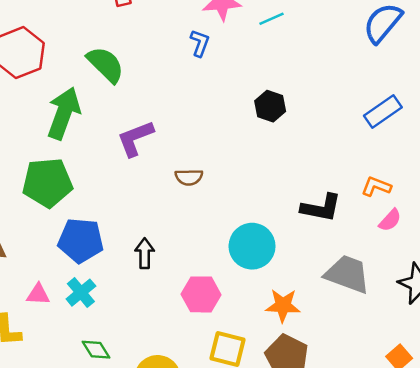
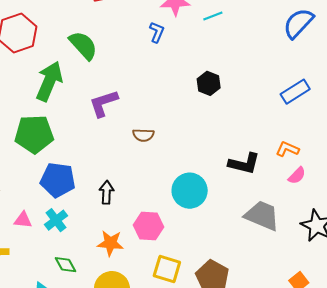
orange star: (283, 306) -> (110, 243), moved

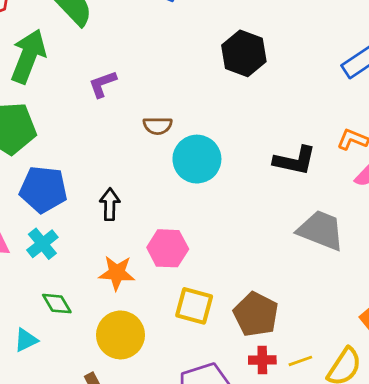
black hexagon: (209, 83) -> (244, 53), size x1.4
purple L-shape: (104, 103) -> (103, 84), size x0.7
cyan circle: (190, 191) -> (197, 159), moved

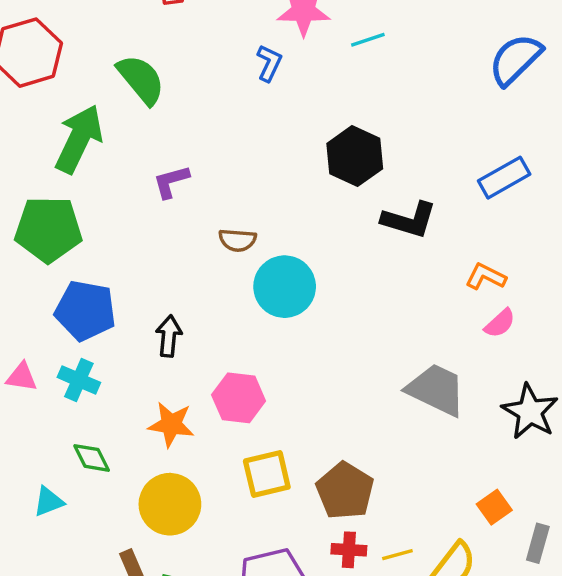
black L-shape: (295, 161) -> (409, 220), moved
cyan cross: (42, 244) -> (79, 380), turned -32
yellow square: (194, 306) -> (267, 474), turned -33

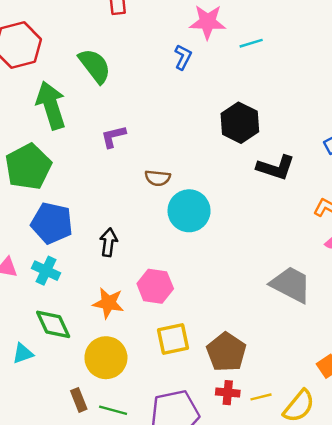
green arrow: (79, 139) -> (51, 105), turned -45
green pentagon: (48, 229) -> (28, 167), turned -30
green diamond: (92, 458) -> (53, 324), size x1.4

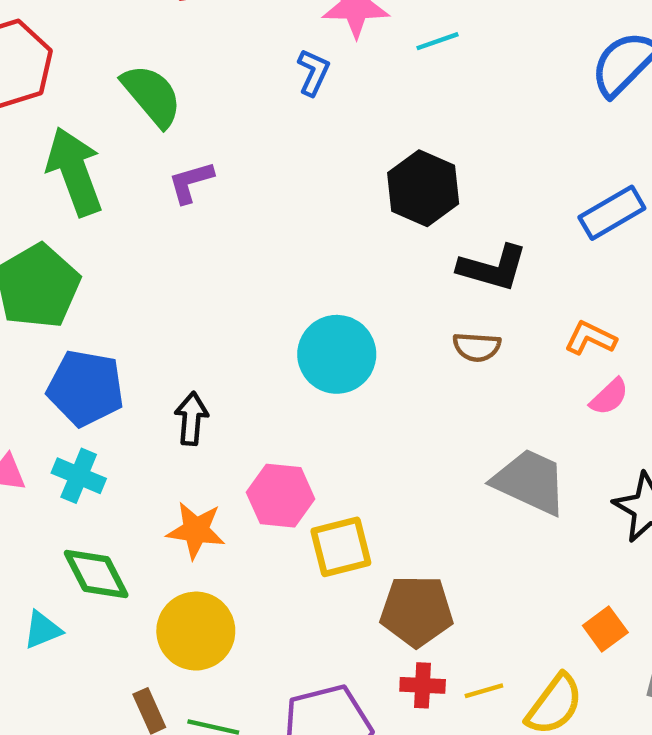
purple L-shape: (113, 136) -> (191, 182), moved
brown semicircle: (158, 178) -> (477, 347), moved
yellow square: (173, 339) -> (341, 547), moved
brown pentagon: (226, 352) -> (417, 611), turned -30

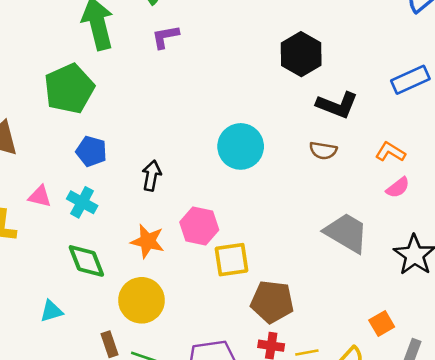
blue pentagon: (86, 388) -> (91, 151), size x0.7
cyan triangle: (43, 630) -> (51, 311), moved

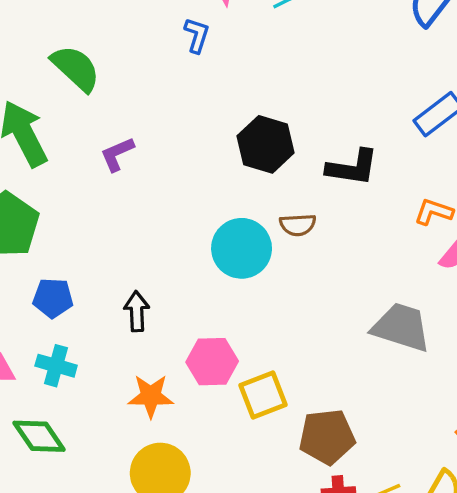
purple L-shape: (165, 37) -> (117, 154), moved
black hexagon: (301, 54) -> (266, 144), moved
brown semicircle: (323, 150) -> (298, 225), moved
green diamond: (86, 261) -> (39, 436), moved

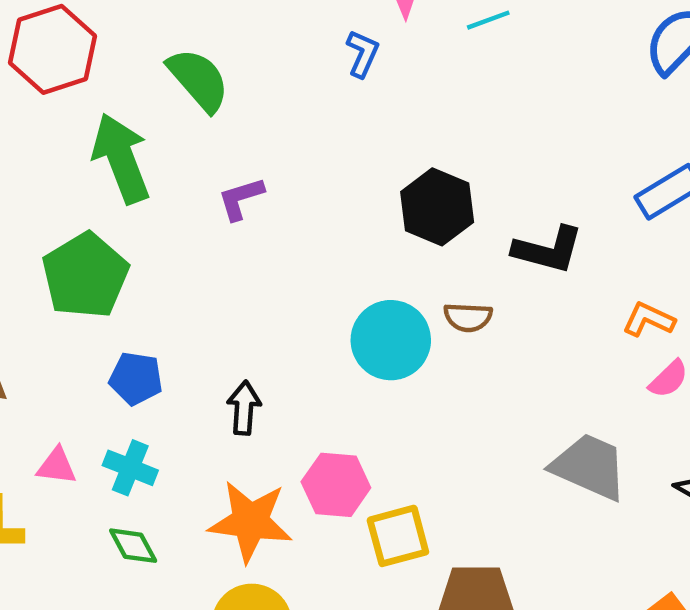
orange star: (151, 396) -> (250, 521), size x1.4
green diamond: (39, 436) -> (133, 546), moved, size x0.7

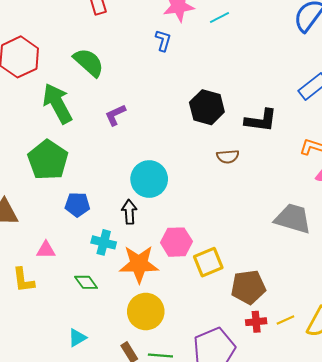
cyan circle: (391, 340) -> (149, 179), moved
cyan cross: (130, 468) -> (104, 242), moved

